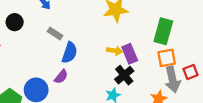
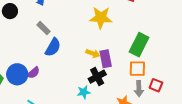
red square: (191, 72) -> (156, 85), turned 32
purple semicircle: (61, 77) -> (33, 73), moved
gray arrow: (173, 80) -> (139, 89), size x0.7

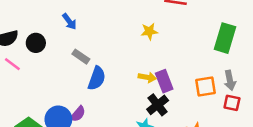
yellow star: (101, 18) -> (149, 31), size x0.6
green rectangle: (139, 45) -> (225, 38), moved
gray arrow: (139, 89) -> (230, 80), moved

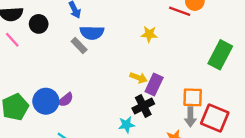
blue semicircle: (97, 78) -> (92, 33), moved, turned 60
gray arrow: (230, 80) -> (190, 117), moved
purple rectangle: (164, 81) -> (154, 85), turned 35
red square: (232, 103) -> (215, 118), size x1.6

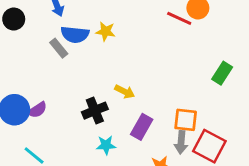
yellow star: (149, 34) -> (106, 31), moved
green rectangle: (220, 55) -> (222, 73), size x0.7
purple rectangle: (154, 85) -> (142, 127), moved
black cross: (143, 106) -> (95, 111), moved

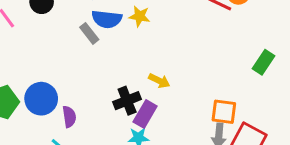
purple semicircle: (37, 110) -> (69, 117), moved, turned -66
purple rectangle: (142, 127) -> (145, 114), moved

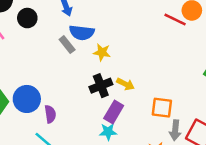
yellow star: (139, 16) -> (102, 52), moved
black cross: (127, 101) -> (101, 86), moved
orange square: (224, 112) -> (162, 108), moved

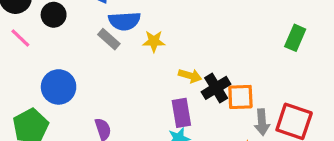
black cross: (101, 86) -> (216, 88), moved
blue circle: (27, 99) -> (59, 87), moved
purple rectangle: (114, 112) -> (181, 113), turned -30

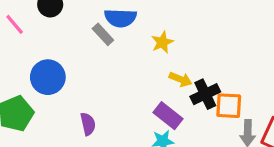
yellow star: (154, 41) -> (162, 42), moved, turned -30
purple rectangle: (181, 113) -> (168, 116), turned -48

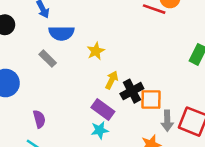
gray rectangle: (103, 34) -> (48, 59), moved
yellow arrow: (180, 79) -> (112, 80), turned -84

